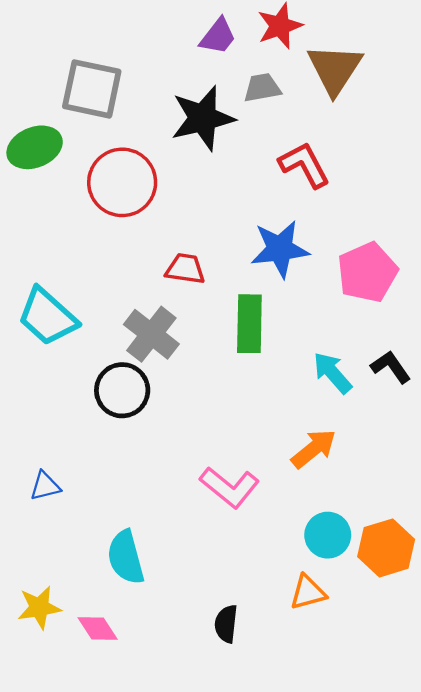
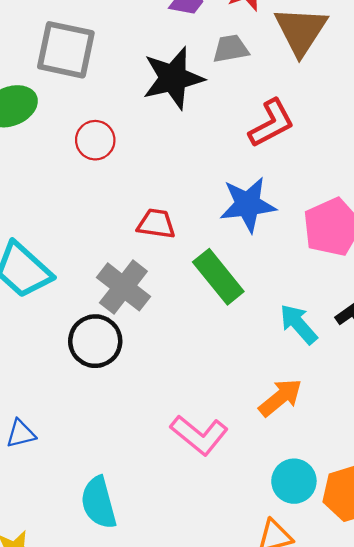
red L-shape: (304, 165) -> (271, 123), turned 90
red circle: (122, 182) -> (95, 140), size x0.6
green rectangle: (249, 324) -> (218, 277), turned -40

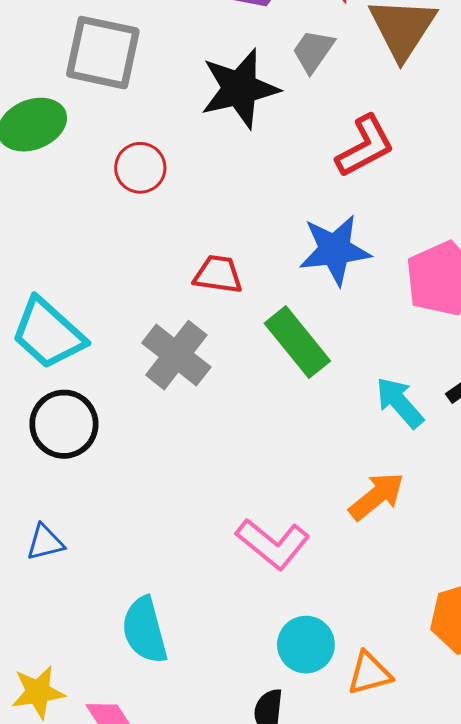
gray trapezoid: (231, 49) -> (313, 51), turned -45
black circle: (95, 341) -> (64, 424), moved
cyan circle: (294, 481) -> (306, 645), moved

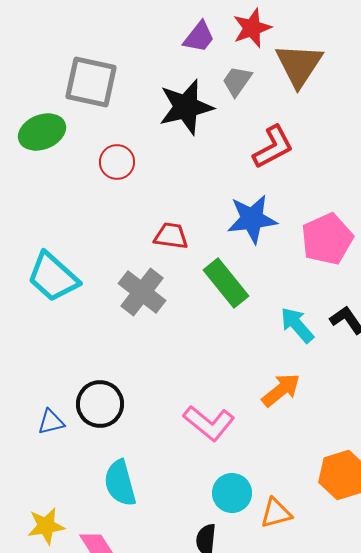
black circle: (64, 424) -> (100, 404), moved

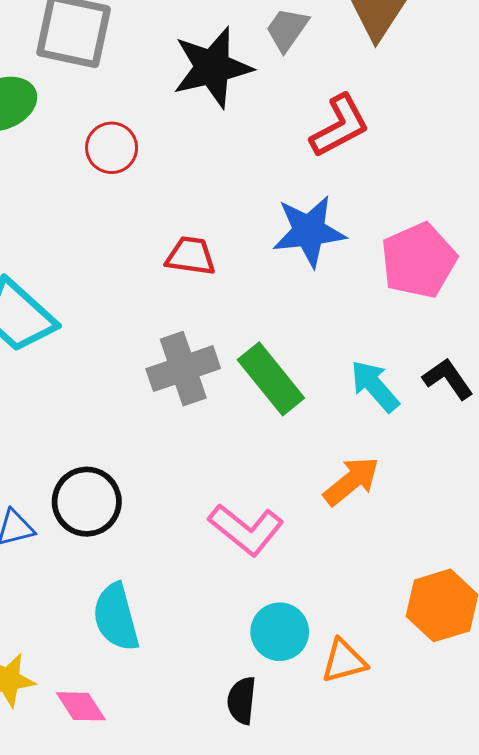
green rectangle: (226, 283) -> (271, 379), moved
gray cross: (142, 292) -> (183, 369), moved, turned 33

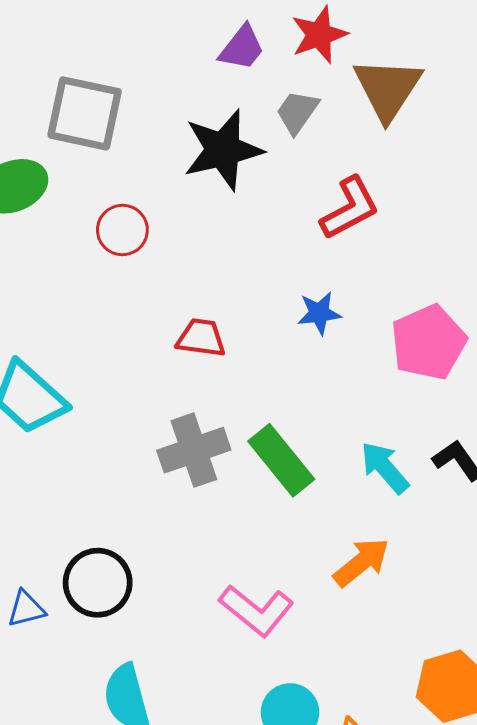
blue star: (309, 231) -> (319, 313), size x0.6

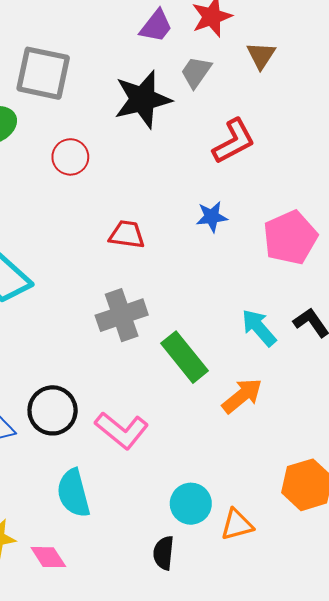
brown triangle: (388, 89) -> (261, 55), size x0.6
green rectangle: (281, 460) -> (185, 357), moved
pink L-shape: (256, 610) -> (122, 430), moved

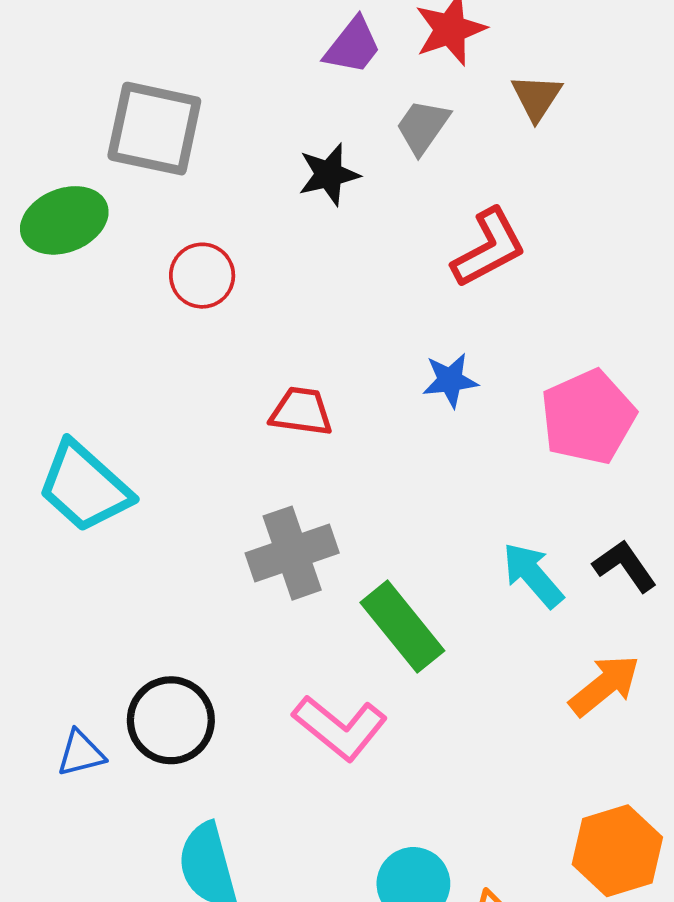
black star: (143, 99) -> (329, 174), size x0.6
orange arrow: (242, 396) -> (605, 685), moved
pink L-shape: (122, 430) -> (340, 728), moved

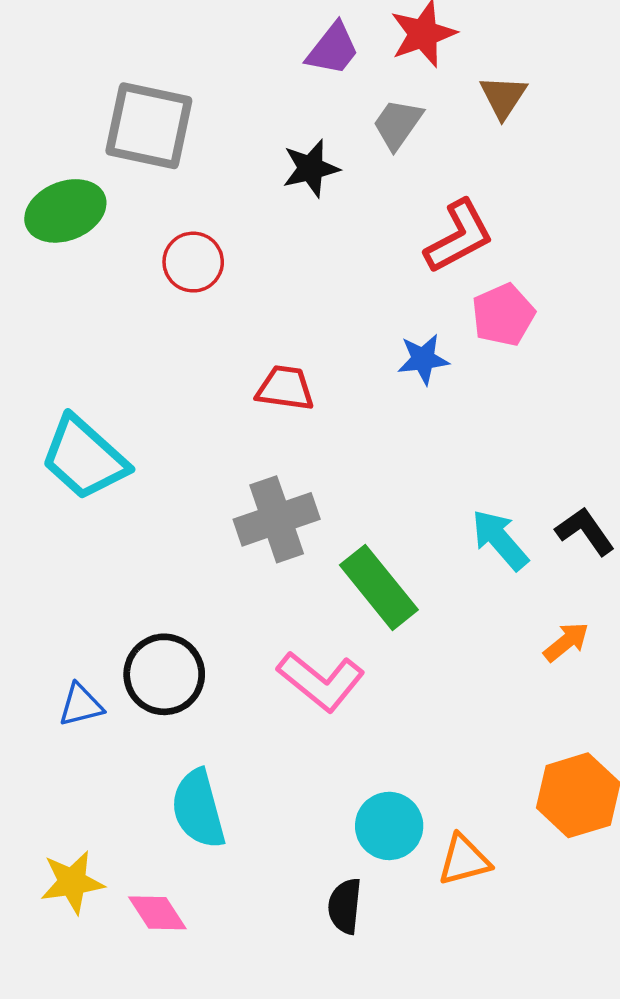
pink pentagon: (588, 417) -> (503, 315), moved, size x0.7
orange arrow: (605, 685) -> (566, 642), size x0.7

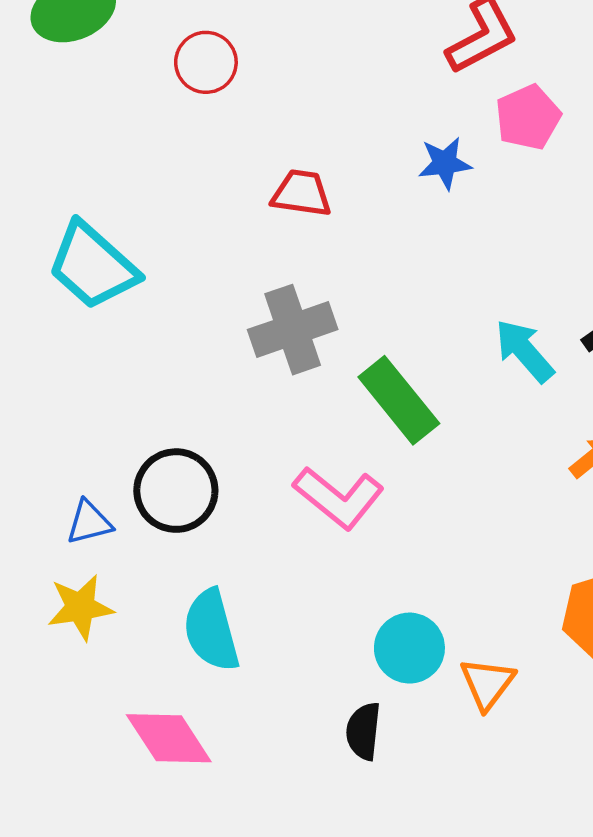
orange triangle: (464, 860) -> (487, 683), turned -38
yellow star: (72, 882) -> (80, 607), moved
pink diamond: (157, 913) -> (169, 738), size x1.4

